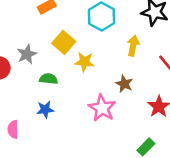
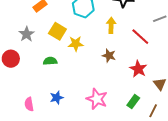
gray star: (27, 54) -> (27, 34), moved
pink star: (102, 108) -> (97, 99), moved
blue star: (45, 110) -> (57, 98), moved

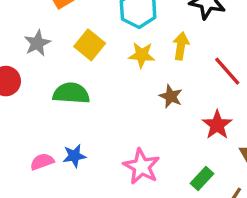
yellow star: (76, 44) -> (142, 55), moved
green semicircle: (50, 61) -> (71, 93), size x1.5
pink semicircle: (29, 104) -> (42, 162), moved, turned 72

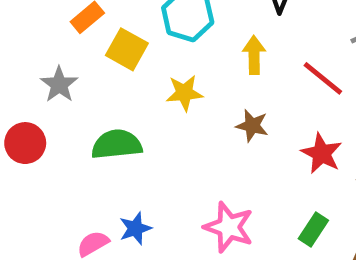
yellow square: (90, 45) -> (127, 49), moved
yellow star: (142, 55) -> (184, 93), moved

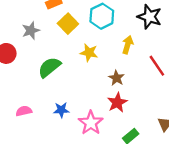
green semicircle: (117, 144) -> (49, 67), turned -50
red star: (322, 153) -> (117, 103), moved
blue star: (135, 228) -> (61, 110), moved

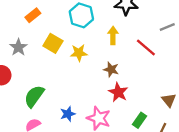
yellow square: (68, 24) -> (53, 43), moved
green semicircle: (49, 67) -> (34, 96), moved

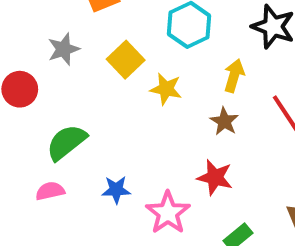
brown star: (111, 69) -> (224, 121), moved
red star: (118, 92) -> (215, 177), turned -30

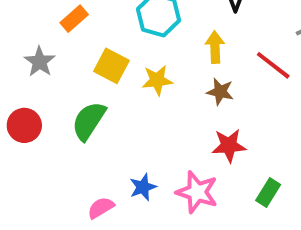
gray star: (64, 49) -> (40, 62), moved
green semicircle: (66, 142) -> (89, 121), moved
pink semicircle: (50, 191) -> (101, 208), moved

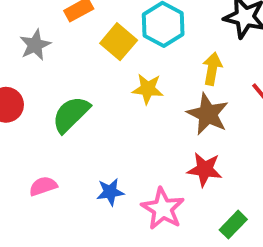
yellow square: (111, 66) -> (119, 42), moved
brown star: (220, 92) -> (208, 114), size x1.5
pink semicircle: (101, 208) -> (43, 186), moved

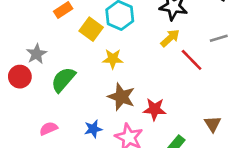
gray star: (35, 45) -> (36, 54), moved
yellow arrow: (212, 69) -> (170, 38), moved, turned 42
brown star: (208, 114) -> (121, 97), moved

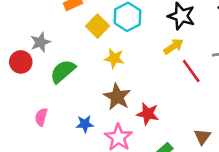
pink semicircle: (49, 129) -> (41, 117), turned -60

